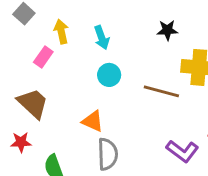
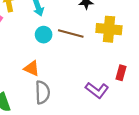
brown line: (161, 91) -> (71, 34), moved

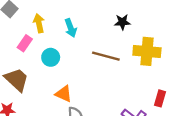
cyan circle: (44, 35) -> (51, 57), moved

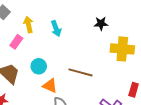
brown line: (106, 56) -> (81, 72), moved
cyan circle: (51, 57) -> (39, 66), moved

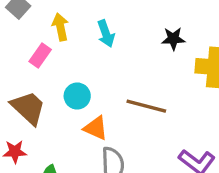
black star: (101, 23) -> (173, 39), moved

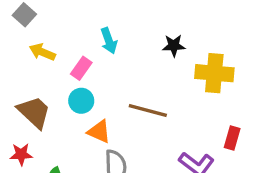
yellow arrow: (60, 27) -> (42, 52), moved, turned -55
pink rectangle: (40, 56) -> (81, 68), moved

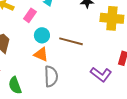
cyan circle: (81, 101) -> (42, 35), moved

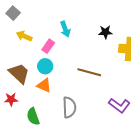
cyan circle: (42, 35) -> (45, 66), moved
orange triangle: (41, 54) -> (44, 85), moved

